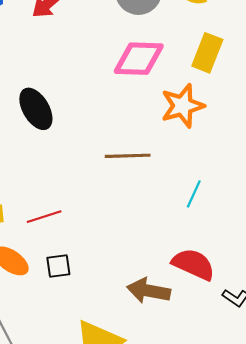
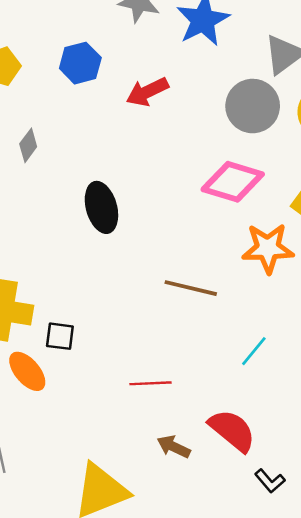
red line: (44, 217) -> (150, 383), moved
black square: (58, 266) -> (60, 336), moved
brown arrow: (149, 291) -> (174, 447), size x0.7

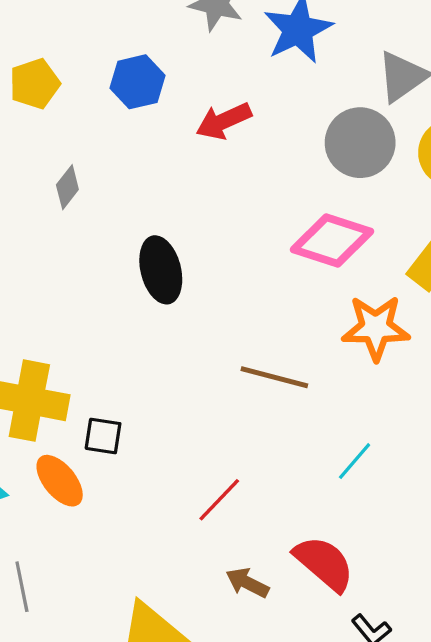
red line: (150, 383) -> (219, 500), turned -45

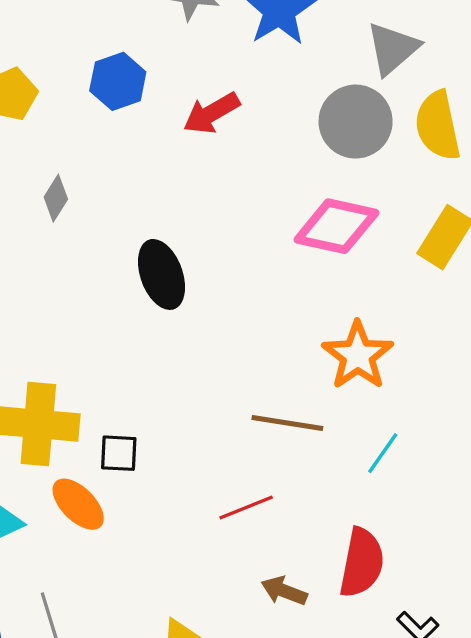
orange star: (376, 328) -> (358, 355), moved, turned -30
brown line: (274, 377) -> (287, 423), moved
red line: (219, 500) -> (246, 507), turned 30
red semicircle: (324, 563) -> (362, 563), turned 66

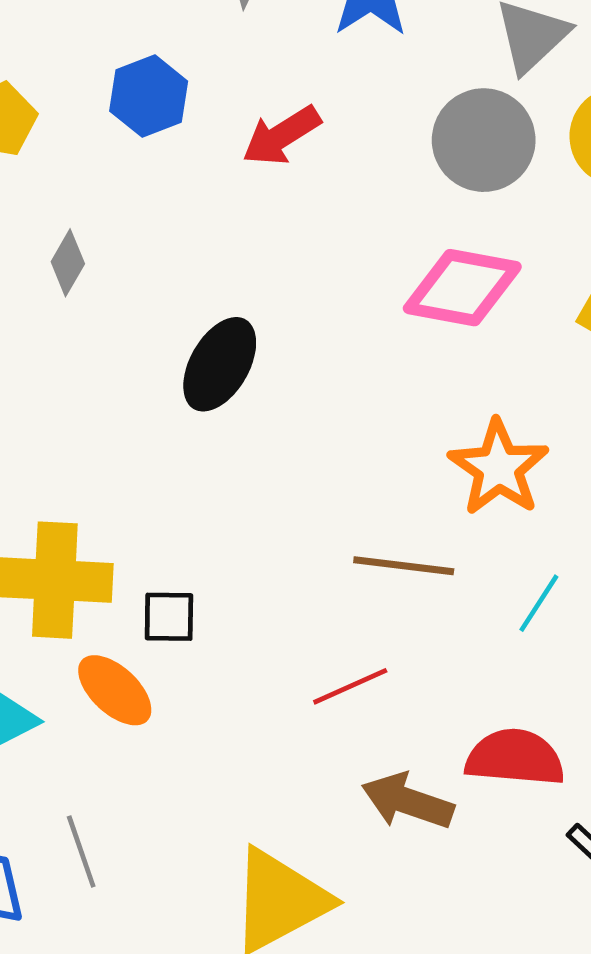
black ellipse: (161, 274) -> (220, 364), turned 52
red semicircle: (362, 563) -> (515, 758), turned -94
brown arrow: (284, 591) -> (408, 801), size x1.4

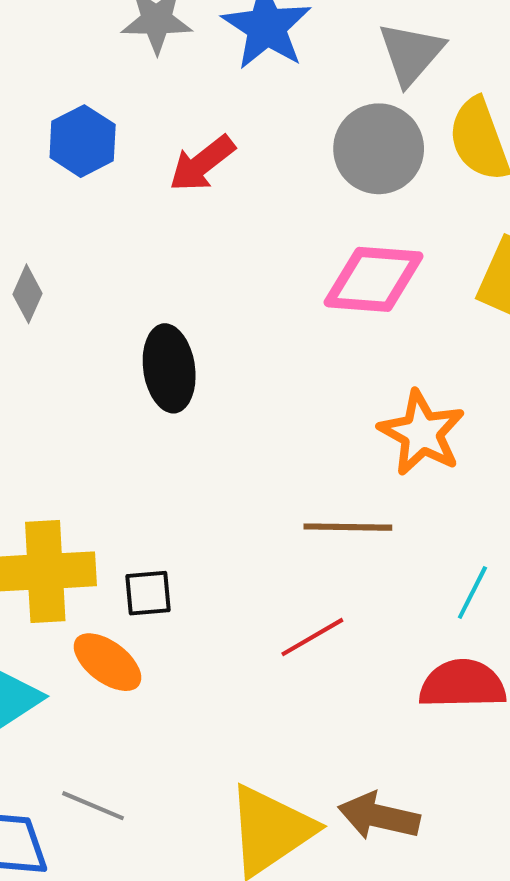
black ellipse: (220, 364) -> (169, 368), turned -32
cyan line: (539, 603) -> (472, 593), moved
brown arrow: (408, 801) -> (379, 816), moved
gray line: (81, 852) -> (93, 806), turned -42

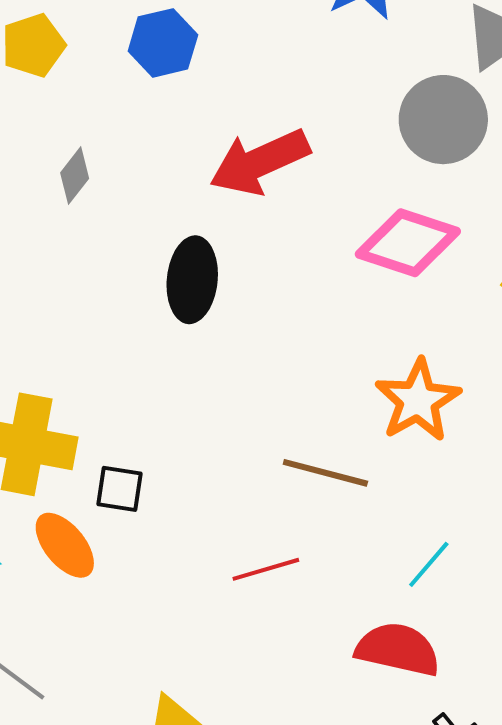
red arrow: (202, 164) -> (260, 162), moved, size x1.4

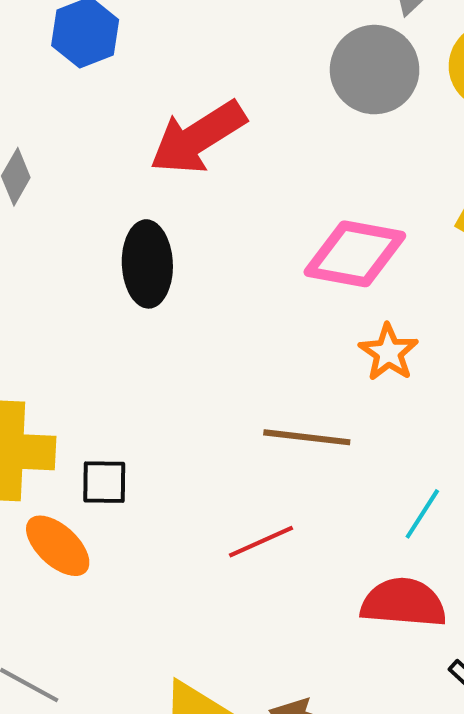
pink diamond: (408, 243) -> (355, 254), moved
orange star: (418, 400) -> (389, 352), size x0.7

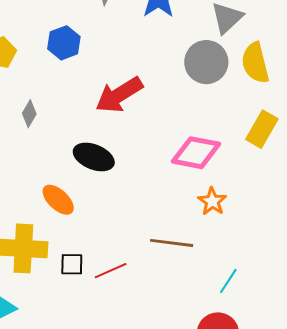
black ellipse: (147, 264) -> (94, 157), turned -66
red line: (261, 542) -> (111, 271), moved
orange ellipse: (58, 546) -> (58, 200), moved

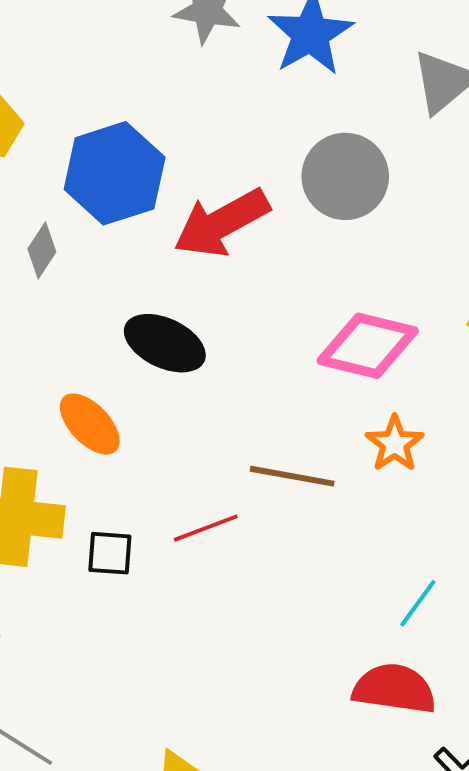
blue hexagon: (64, 43) -> (115, 173), moved, size x1.5
gray circle: (206, 62) -> (345, 176), moved
brown line: (172, 243) -> (292, 476), moved
red line: (111, 271) -> (206, 528), moved

